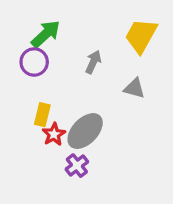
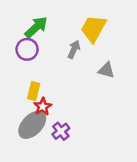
yellow trapezoid: (141, 36) -> (93, 29), moved
gray ellipse: (85, 131) -> (32, 125), moved

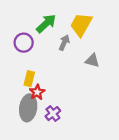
green arrow: (36, 27) -> (46, 23), moved
gray ellipse: (32, 125) -> (28, 108), turned -35

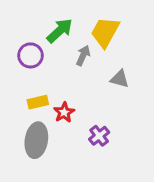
yellow rectangle: (29, 79) -> (38, 102), turned 63
red star: (37, 92) -> (64, 112), moved
purple cross: (53, 114) -> (99, 136), moved

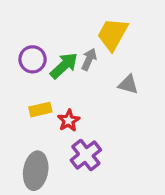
green arrow: (60, 31) -> (64, 66), moved
purple cross: (99, 136) -> (86, 155), moved, size x1.4
gray ellipse: (36, 140) -> (36, 171), moved

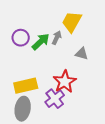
yellow rectangle: (40, 110) -> (26, 86), moved, size x1.6
red star: (69, 120) -> (65, 82), moved, size x1.6

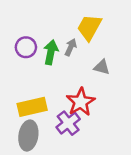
green arrow: (41, 42) -> (51, 52), turned -36

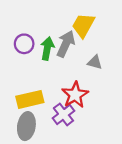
gray arrow: (71, 47) -> (66, 44), size x1.6

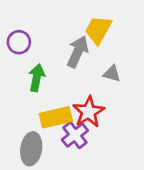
purple circle: (24, 44) -> (19, 42), moved
green arrow: (47, 48) -> (37, 78), moved
yellow rectangle: (30, 99) -> (56, 117), moved

